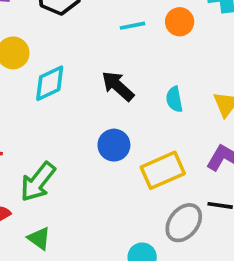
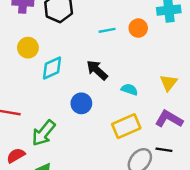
cyan semicircle: (174, 99) -> (129, 89), moved, turned 119
blue circle: (114, 145) -> (81, 103), moved

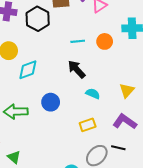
black arrow: (97, 70) -> (76, 69), moved
yellow rectangle: (126, 126) -> (88, 125), size x0.7
green arrow: (44, 133) -> (16, 112), moved, turned 45

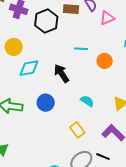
orange circle: (105, 41) -> (105, 61), moved
black arrow: (76, 69) -> (62, 73), moved
yellow rectangle: (88, 125) -> (77, 130), turned 63

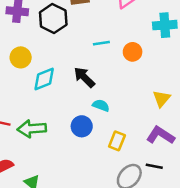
cyan semicircle: (87, 101) -> (101, 105), moved
blue circle: (46, 103) -> (82, 126), moved
yellow rectangle: (77, 130) -> (117, 141), turned 70

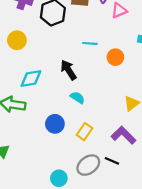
cyan diamond: (44, 79) -> (31, 79), moved
blue circle: (82, 126) -> (55, 124), moved

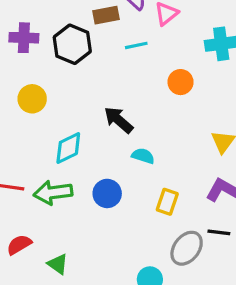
cyan line: (90, 43) -> (136, 45), moved
blue circle: (55, 124) -> (107, 193), moved

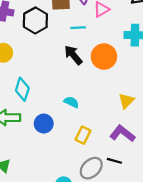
orange circle: (181, 82) -> (104, 57), size x1.5
black arrow: (118, 120) -> (73, 55), moved
cyan diamond: (68, 148) -> (22, 89), turned -55

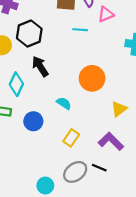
black hexagon: (35, 20) -> (29, 34), moved
black arrow: (73, 55) -> (40, 66), moved
orange circle: (104, 57) -> (92, 78), moved

